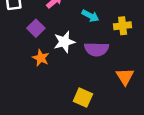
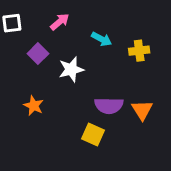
purple semicircle: (97, 49) -> (109, 106), moved
orange star: (41, 58) -> (34, 106), moved

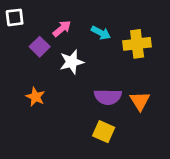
pink arrow: (60, 22) -> (62, 29), moved
yellow cross: (139, 51) -> (137, 44), size x1.4
yellow square: (93, 135) -> (104, 132), moved

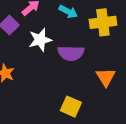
purple semicircle: (108, 97) -> (71, 53), moved

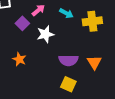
purple semicircle: (71, 53) -> (68, 60), moved

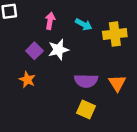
pink arrow: (38, 10) -> (50, 21), turned -40
purple square: (22, 23) -> (34, 51), moved

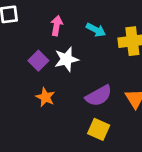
orange star: (27, 80) -> (45, 97), moved
purple semicircle: (86, 81) -> (99, 96), turned -30

